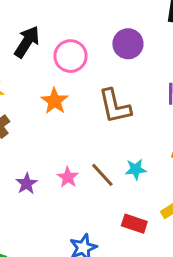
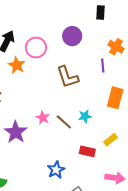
orange star: (55, 101) -> (17, 65), moved
pink star: (68, 177) -> (43, 118), moved
purple star: (27, 184) -> (16, 132), size x1.6

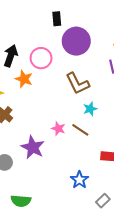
black rectangle: (101, 13) -> (57, 19), moved
purple circle: (72, 36) -> (76, 41), size x1.4
cyan star: (85, 116) -> (90, 109), moved

